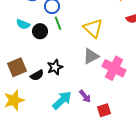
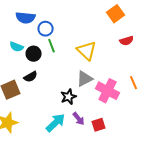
black star: (55, 67) -> (69, 97), moved
black semicircle: (37, 75) -> (31, 77), moved
red square: (104, 110) -> (99, 125), moved

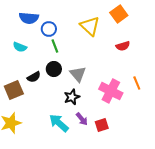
red semicircle: (127, 41) -> (123, 46), moved
yellow triangle: (87, 51) -> (90, 26), moved
black circle: (34, 54) -> (54, 69), moved
gray triangle: (85, 79) -> (78, 74), moved, turned -42
cyan arrow: (56, 123) -> (59, 123), turned -95

